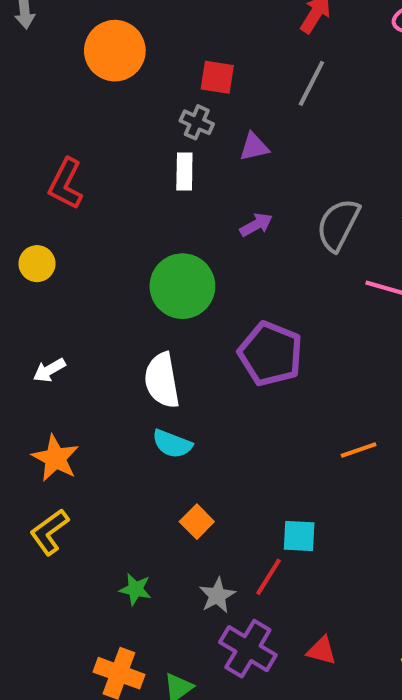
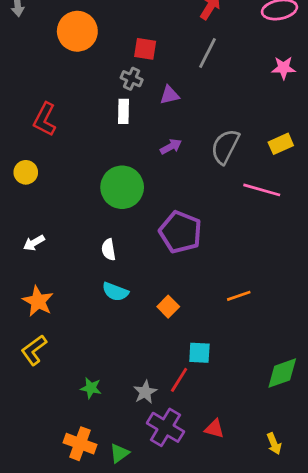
white semicircle: (162, 380) -> (109, 250), size x0.6
orange square: (197, 522) -> (168, 307), moved

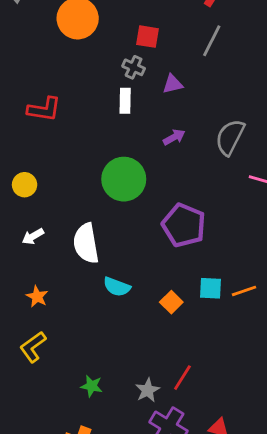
red L-shape: (45, 119) -> (44, 109), turned -108
yellow circle: (26, 172) -> (25, 185), moved
white semicircle: (109, 250) -> (86, 243), moved, size x1.8
orange star: (38, 301) -> (37, 297), size x0.7
cyan square: (199, 353) -> (210, 288), moved

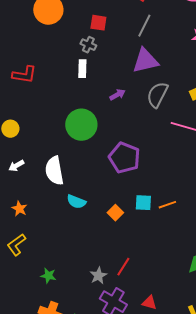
purple triangle: (173, 84) -> (145, 61), moved, size x1.8
green star: (92, 386) -> (48, 276), moved

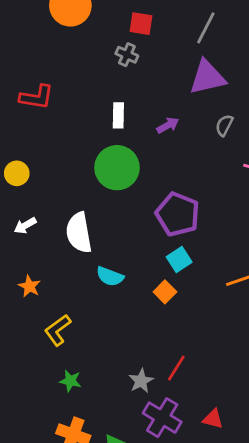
white rectangle: (82, 69) -> (118, 115), moved
gray semicircle: (157, 95) -> (224, 125), size x0.6
cyan square: (143, 203) -> (179, 259), moved, turned -36
yellow L-shape: (16, 245) -> (58, 330), moved

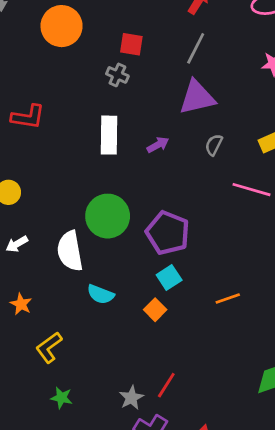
white rectangle: (118, 115) -> (109, 135), size x1.5
green circle: (117, 168) -> (108, 216), moved

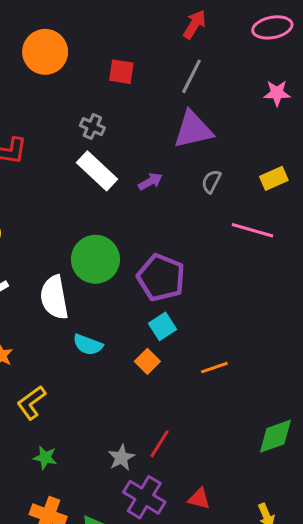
gray cross: (117, 75) -> (92, 127), moved
white rectangle: (109, 135) -> (97, 171), turned -48
orange line: (228, 299) -> (214, 368), moved

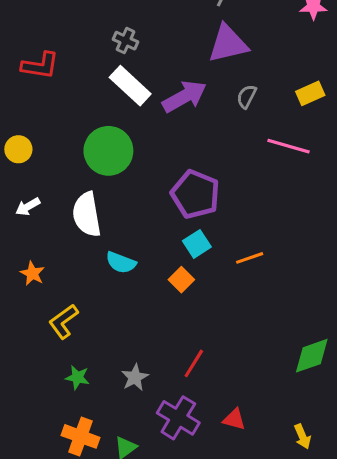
purple arrow: (150, 181) -> (185, 96), size x1.8
green circle: (95, 259) -> (108, 151), moved
orange line: (214, 368) -> (250, 258), moved
gray star: (121, 458) -> (135, 377), moved

